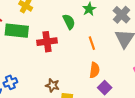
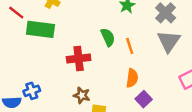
green semicircle: (69, 22) -> (108, 37), moved
red cross: (47, 42) -> (79, 58), moved

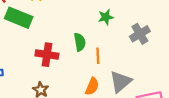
gray triangle: (169, 41) -> (121, 82), moved

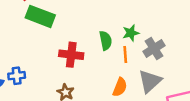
green star: (106, 17) -> (131, 33), moved
gray cross: (140, 34) -> (154, 48), moved

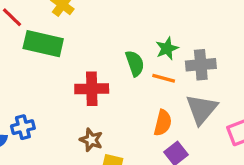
gray cross: (154, 48) -> (201, 65), turned 35
orange line: (125, 55) -> (164, 78), turned -63

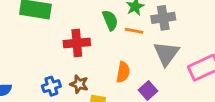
orange semicircle: (163, 123) -> (123, 72), moved
blue cross: (23, 127) -> (51, 86), moved

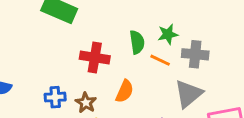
orange semicircle: (123, 72) -> (125, 91), moved

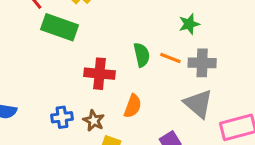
green star: (168, 34) -> (189, 24), moved
orange line: (160, 60) -> (170, 58), moved
gray triangle: (188, 94) -> (198, 104), turned -36

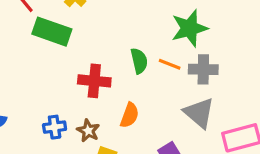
green star: (189, 24) -> (189, 28), size x1.6

